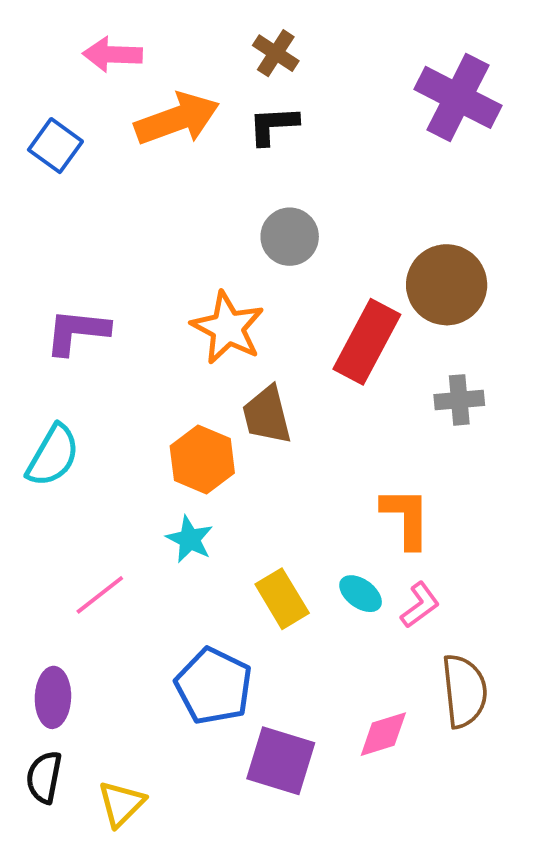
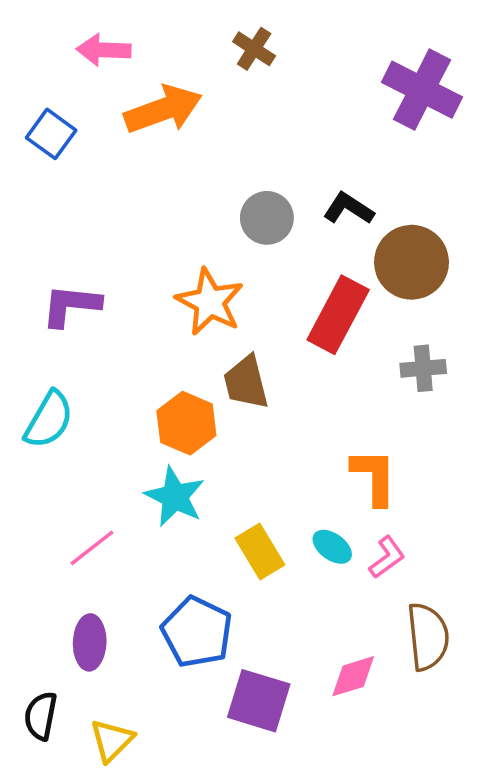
black L-shape: (273, 125) -> (349, 209), moved, turned 36
cyan star: (190, 539) -> (175, 497), size x1.4
purple ellipse: (53, 697) -> (90, 642), moved

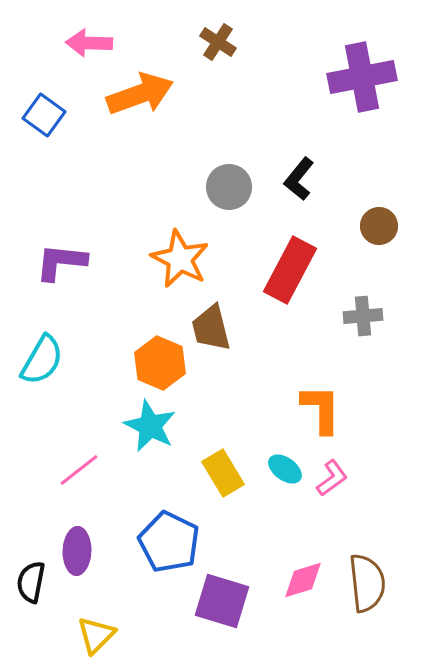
purple cross: (422, 90) -> (362, 77), turned -38
black L-shape: (349, 209) -> (299, 179), turned -84
brown circle: (412, 262) -> (379, 226), moved, size x0.6
brown semicircle: (428, 637) -> (367, 583), moved
black semicircle: (41, 716) -> (31, 582), moved

